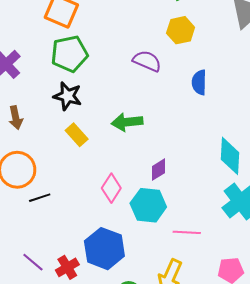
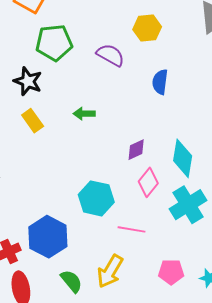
green pentagon: (69, 54) -> (54, 43), moved
green arrow: (127, 122) -> (84, 114), size x0.7
purple diamond: (159, 170) -> (136, 150), moved
pink diamond: (111, 188) -> (148, 182), moved

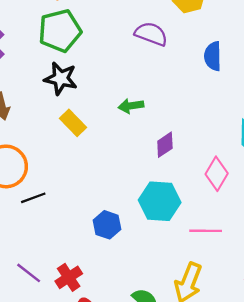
green pentagon: (54, 43) -> (60, 31), moved
purple diamond: (136, 150) -> (165, 145), moved
blue hexagon: (48, 237) -> (107, 225), moved, size x0.6

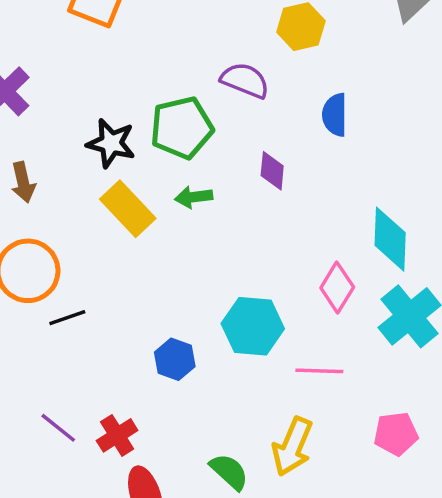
green pentagon: (60, 31) -> (182, 128), moved
green arrow: (131, 106) -> (194, 197), moved
yellow rectangle: (73, 123) -> (128, 209), size x1.4
purple diamond: (165, 145) -> (272, 171), moved, turned -52

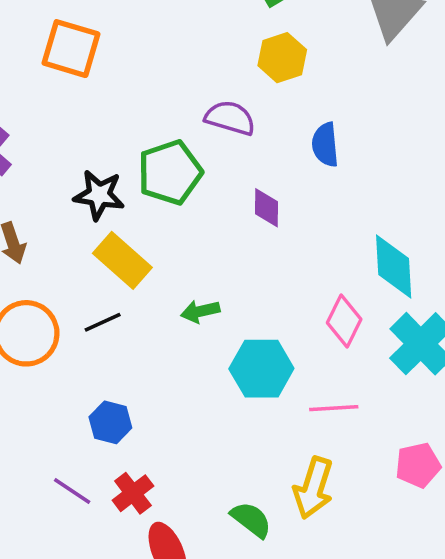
green arrow: (194, 197) -> (200, 311), moved
black line: (67, 318) -> (103, 322), moved
blue hexagon: (175, 359) -> (110, 422), moved

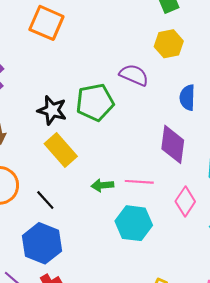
purple diamond: (266, 208) -> (173, 144), moved, size x1.6
black line: (103, 322) -> (45, 200), moved, turned 65
pink line: (334, 408) -> (139, 182), moved
blue hexagon: (110, 422) -> (42, 243), size x1.6

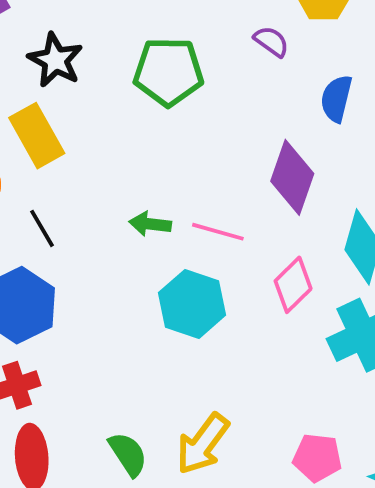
purple semicircle: (134, 75) -> (271, 41), moved, size x0.7
black star: (52, 110) -> (55, 60), moved
yellow rectangle: (61, 150) -> (37, 136), moved

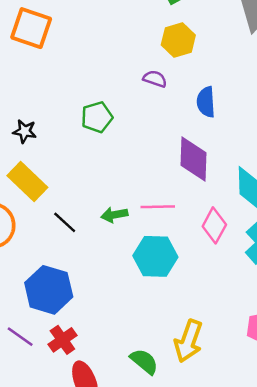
black star: (55, 60) -> (25, 131), size x0.7
green pentagon: (168, 72) -> (97, 117), size x0.7
black line: (42, 228) -> (65, 222), moved

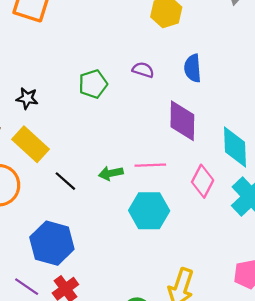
purple semicircle: (155, 79) -> (143, 70), moved

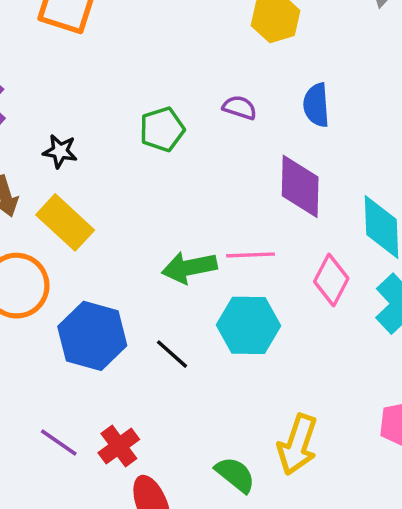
green arrow: (111, 173) -> (189, 267), size x1.4
black line: (65, 181) -> (172, 354), moved
blue hexagon: (52, 243) -> (92, 336), moved

